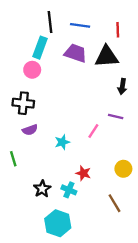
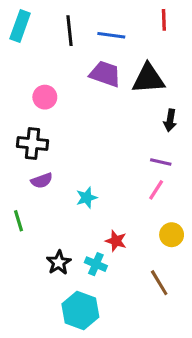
red line: (118, 30) -> (164, 20), moved
cyan rectangle: (40, 48) -> (20, 26), moved
pink line: (93, 131) -> (156, 190), moved

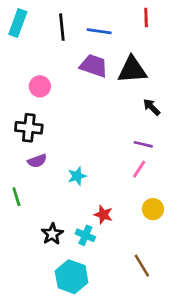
black arrow: (170, 120) -> (152, 107), turned 126
brown line: (159, 283) -> (142, 266), moved

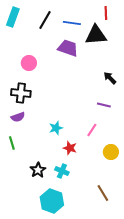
black line: (62, 27) -> (45, 20), turned 36
black triangle: (132, 70) -> (96, 35), moved
purple semicircle: (37, 161) -> (18, 117), moved
pink line: (139, 169) -> (92, 130), moved
red star: (103, 215) -> (70, 148), moved

